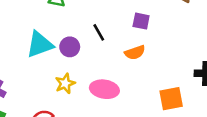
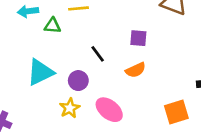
purple circle: (70, 47) -> (78, 81), moved
pink ellipse: (104, 89) -> (109, 110), turned 36

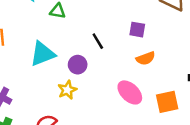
orange semicircle: (136, 70) -> (146, 58), moved
pink ellipse: (109, 110) -> (130, 92), moved

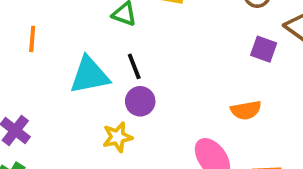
purple square: (137, 30) -> (264, 49), moved
black line: (98, 41) -> (134, 66), moved

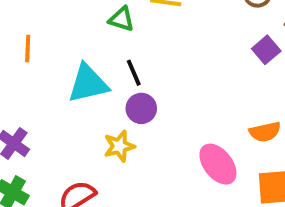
purple square: (264, 49) -> (266, 50), turned 32
orange semicircle: (246, 110) -> (265, 132), moved

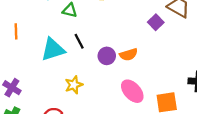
purple circle: (141, 108) -> (107, 56), moved
orange semicircle: (265, 132) -> (129, 55), moved

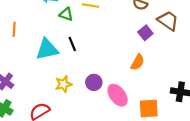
orange semicircle: (129, 55) -> (138, 62), moved, turned -49
purple circle: (107, 56) -> (94, 82), moved

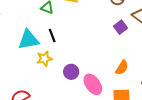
orange semicircle: (138, 62) -> (122, 68), moved
yellow star: (63, 84) -> (44, 59), moved

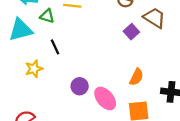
cyan triangle: (28, 40) -> (21, 30), moved
yellow star: (44, 59) -> (34, 69), moved

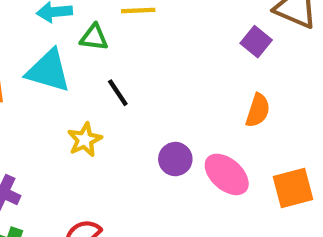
cyan triangle: (21, 30) -> (48, 71), turned 40
orange semicircle: (136, 77) -> (258, 110), moved

